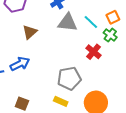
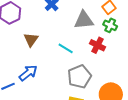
cyan line: (91, 22) -> (66, 48), moved
gray triangle: (68, 23) -> (84, 20), moved

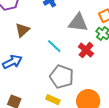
gray pentagon: (80, 77) -> (62, 77), turned 30

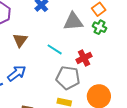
red cross: (86, 50) -> (84, 58), moved, turned 35

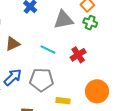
brown triangle: (20, 40) -> (13, 44), turned 35
gray pentagon: (68, 78) -> (42, 80), moved

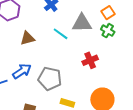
cyan line: (48, 49) -> (61, 34), moved

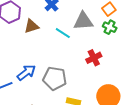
brown triangle: (28, 38) -> (31, 26), moved

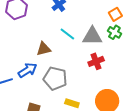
gray triangle: (83, 21) -> (92, 36), moved
brown triangle: (31, 26) -> (44, 49), moved

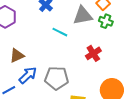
gray triangle: (92, 36) -> (83, 16), moved
brown triangle: (44, 49) -> (17, 56), moved

